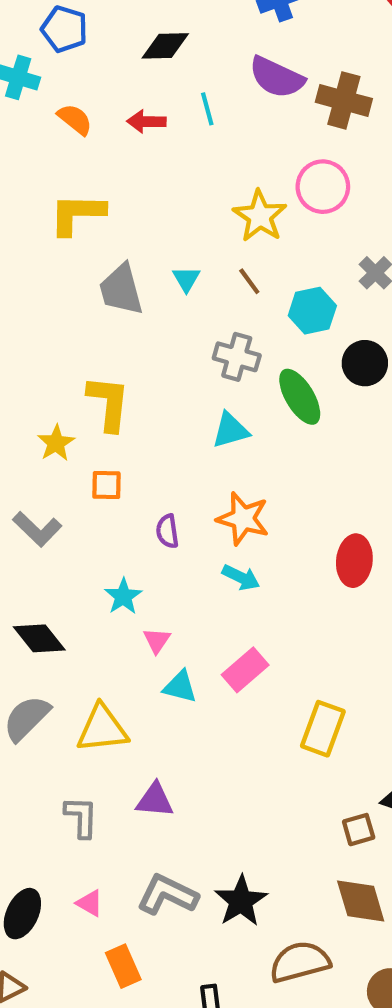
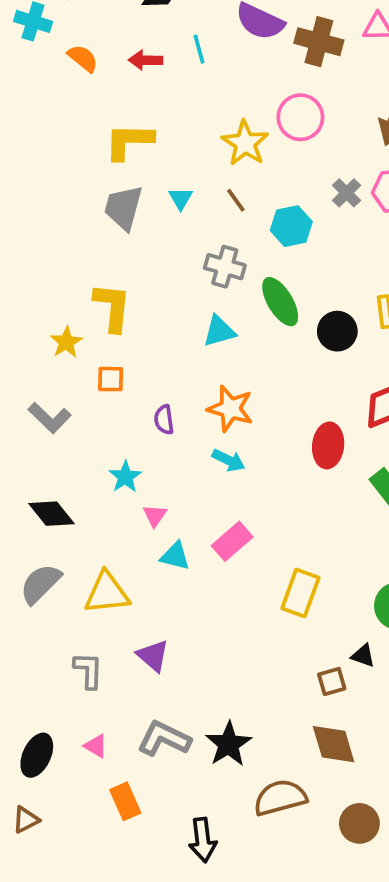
yellow L-shape: (77, 214) -> (129, 141), moved
gray trapezoid: (121, 290) -> (123, 208), turned 30
black circle: (365, 363) -> (337, 331), moved
purple triangle: (155, 800) -> (153, 656), turned 36

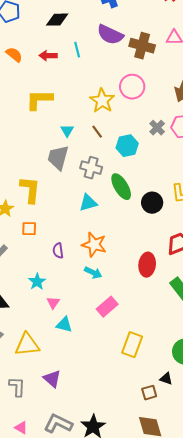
gray trapezoid: (123, 208) -> (58, 158), moved
pink rectangle: (232, 541) -> (107, 307), moved

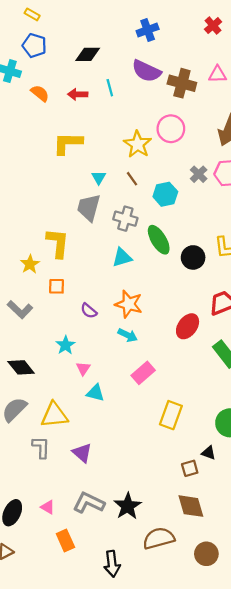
purple semicircle: (58, 251) -> (89, 311), turned -42
red ellipse: (147, 265) -> (188, 326), turned 30
gray L-shape: (17, 387) -> (41, 447), moved

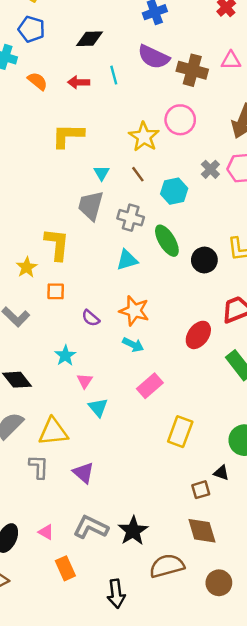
cyan triangle: (95, 393) -> (98, 407), turned 36

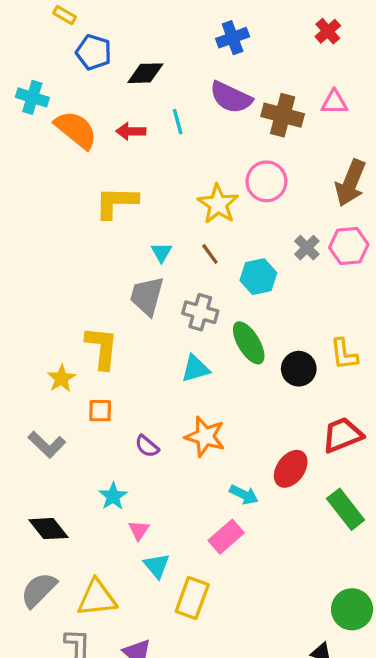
blue pentagon: (32, 29) -> (94, 52), moved
orange semicircle: (38, 81) -> (76, 130), size x1.6
cyan arrow: (133, 345) -> (244, 495), moved
yellow rectangle: (180, 432) -> (192, 598), moved

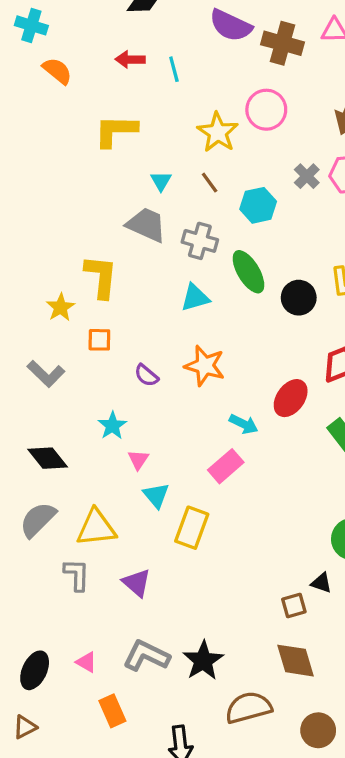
cyan line: (178, 122) -> (174, 69), moved
orange semicircle: (76, 130) -> (57, 71), moved, size x0.7
gray trapezoid: (147, 296) -> (146, 225), turned 99

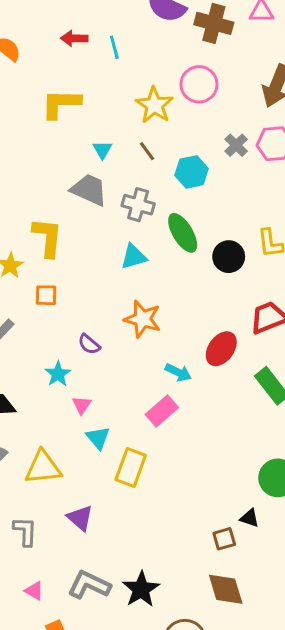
purple semicircle: (146, 375) -> (89, 344), moved
gray L-shape: (77, 575) -> (25, 531), moved

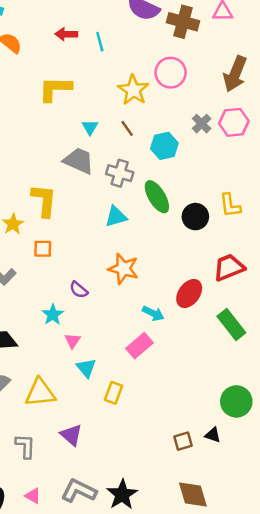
yellow rectangle: (131, 468) -> (113, 393), size x0.7
brown square: (224, 539) -> (183, 441), moved

